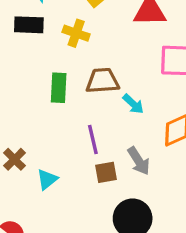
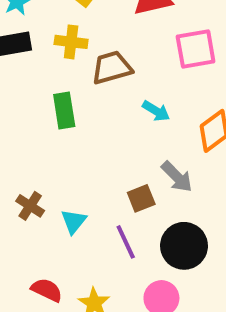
brown trapezoid: (102, 81) -> (112, 68), moved
purple line: (93, 139) -> (126, 242), moved

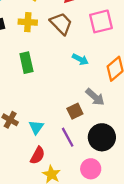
brown trapezoid: (112, 68) -> (61, 24), moved, turned 65
red semicircle: (47, 290) -> (38, 155), moved, turned 96

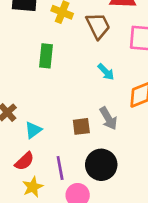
purple line: (68, 137) -> (60, 168), moved

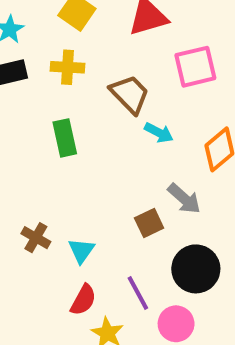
brown trapezoid: (98, 26) -> (130, 94), moved

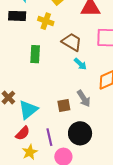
brown trapezoid: (130, 94) -> (72, 42), turned -30
cyan triangle: (81, 251) -> (28, 110), size x1.5

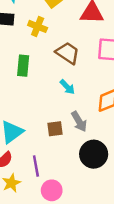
cyan arrow: (80, 64) -> (67, 87), moved
black circle: (80, 133) -> (94, 154), moved

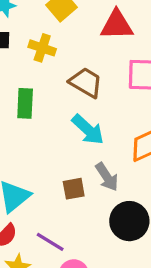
cyan arrow: (67, 87) -> (88, 130), size x1.5
purple line: (36, 166) -> (50, 242), turned -45

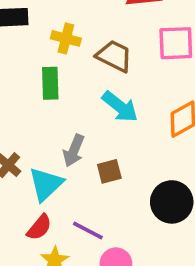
yellow cross: (42, 48) -> (66, 38), moved
gray arrow: (107, 177) -> (74, 151), moved, turned 60

